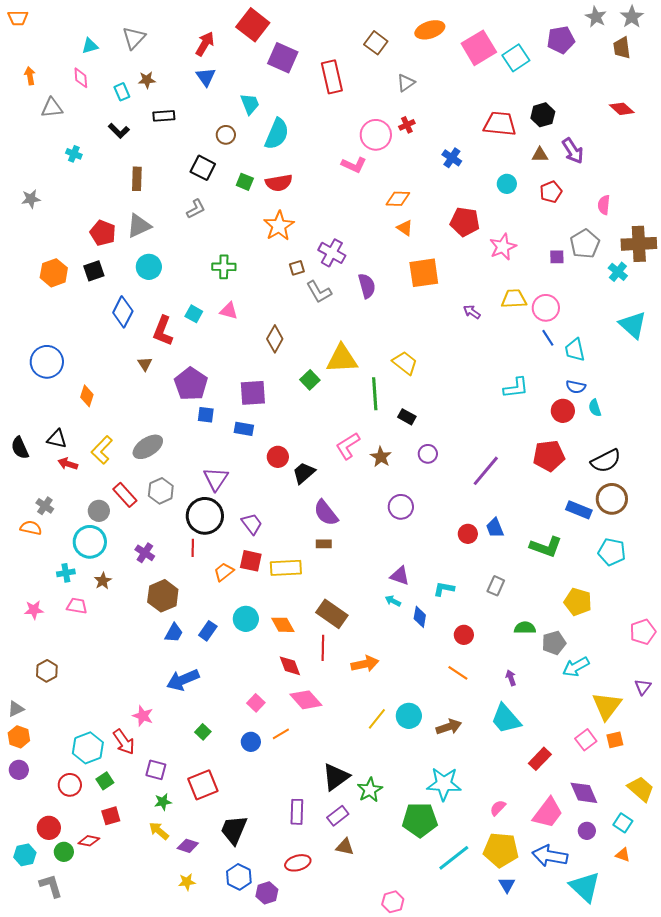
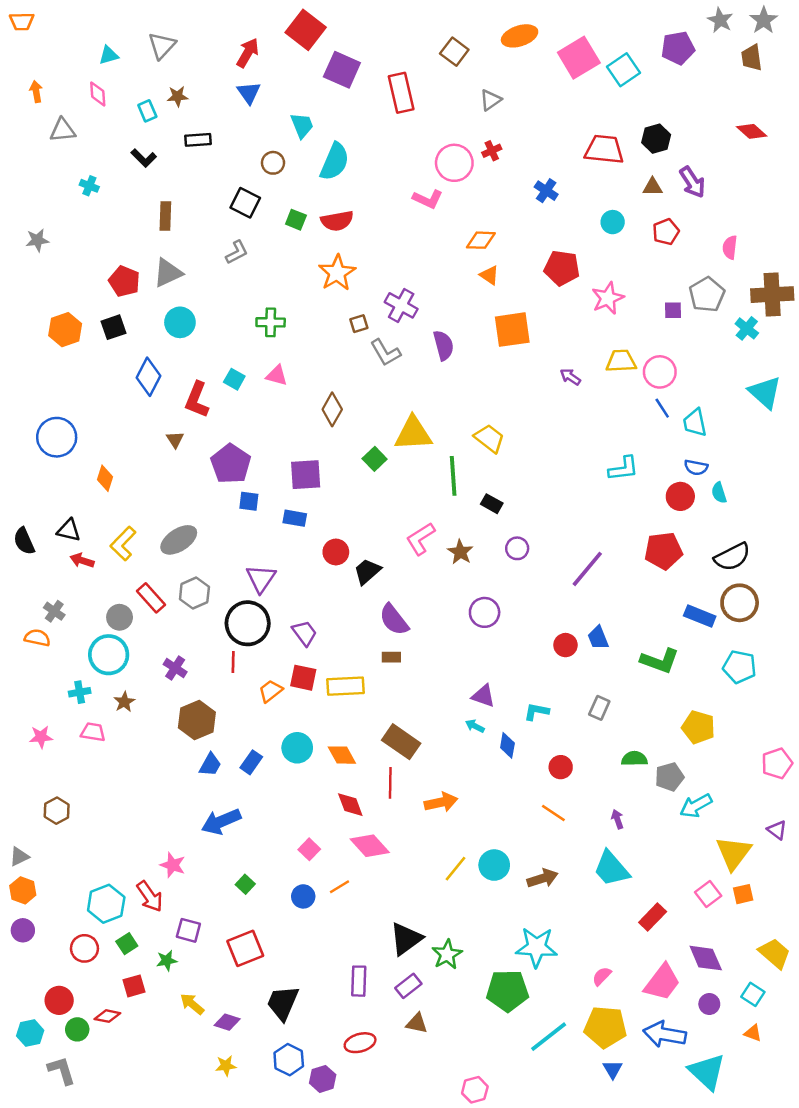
purple triangle: (643, 687) -> (777, 830), turned -30
green star: (163, 802) -> (167, 961), moved

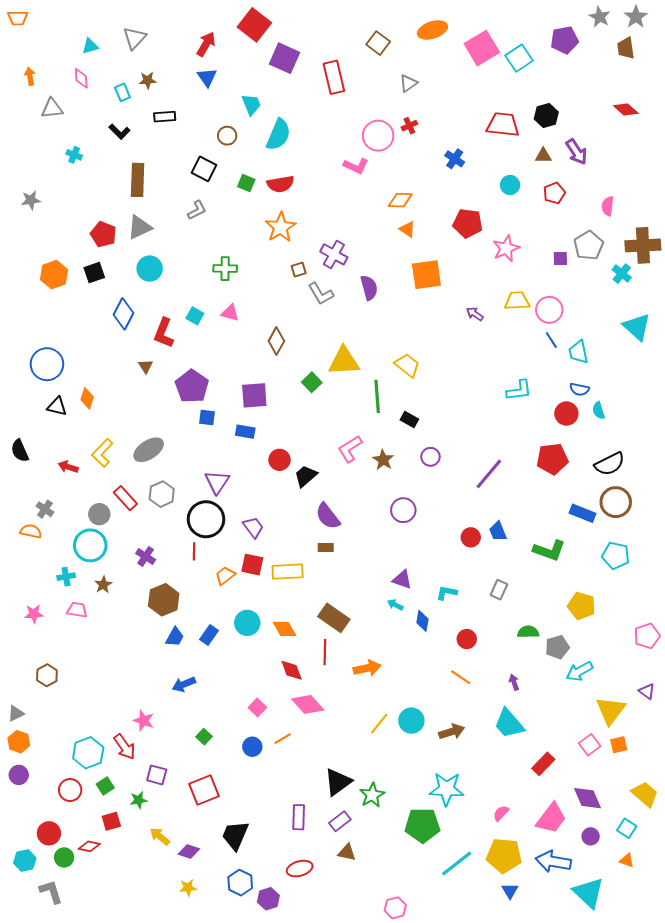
brown rectangle: (165, 216) -> (138, 180), size x1.4
black triangle: (69, 530) -> (57, 406), moved
blue arrow: (221, 822) -> (184, 684), size x0.7

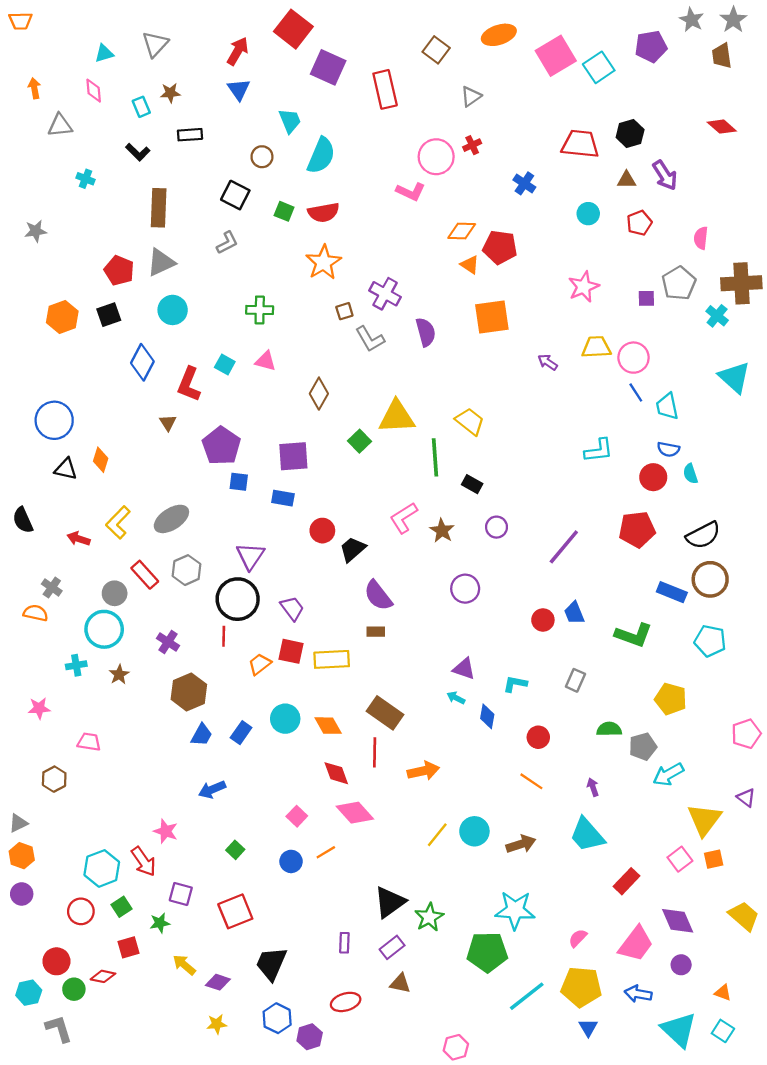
red pentagon: (468, 223) -> (500, 247), moved
pink trapezoid: (77, 610) -> (89, 742), moved
purple rectangle: (299, 817) -> (344, 943), size x0.7
cyan square: (627, 828) -> (723, 1031), moved
blue arrow: (553, 862) -> (638, 994), size x0.7

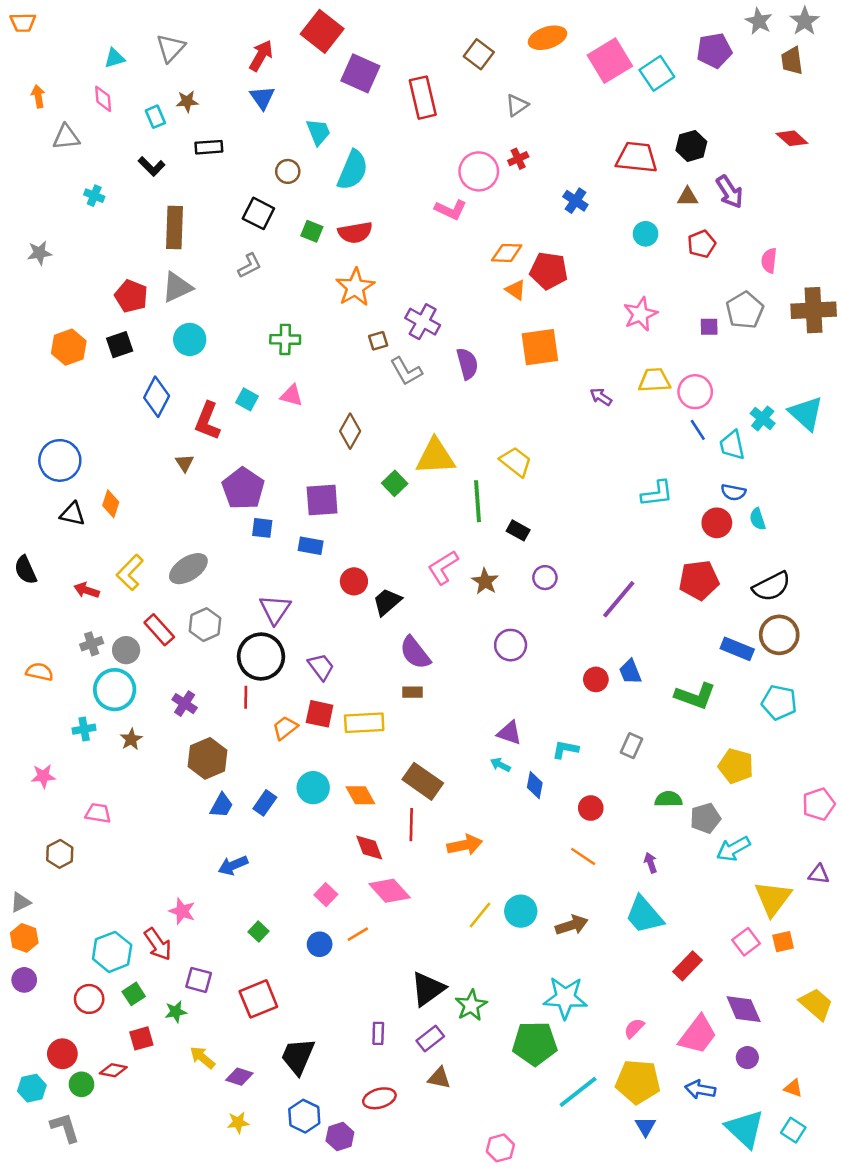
cyan cross: (717, 316) -> (763, 418), moved
gray cross: (52, 587) -> (92, 644), moved, turned 36
purple triangle: (746, 798) -> (819, 874), turned -30

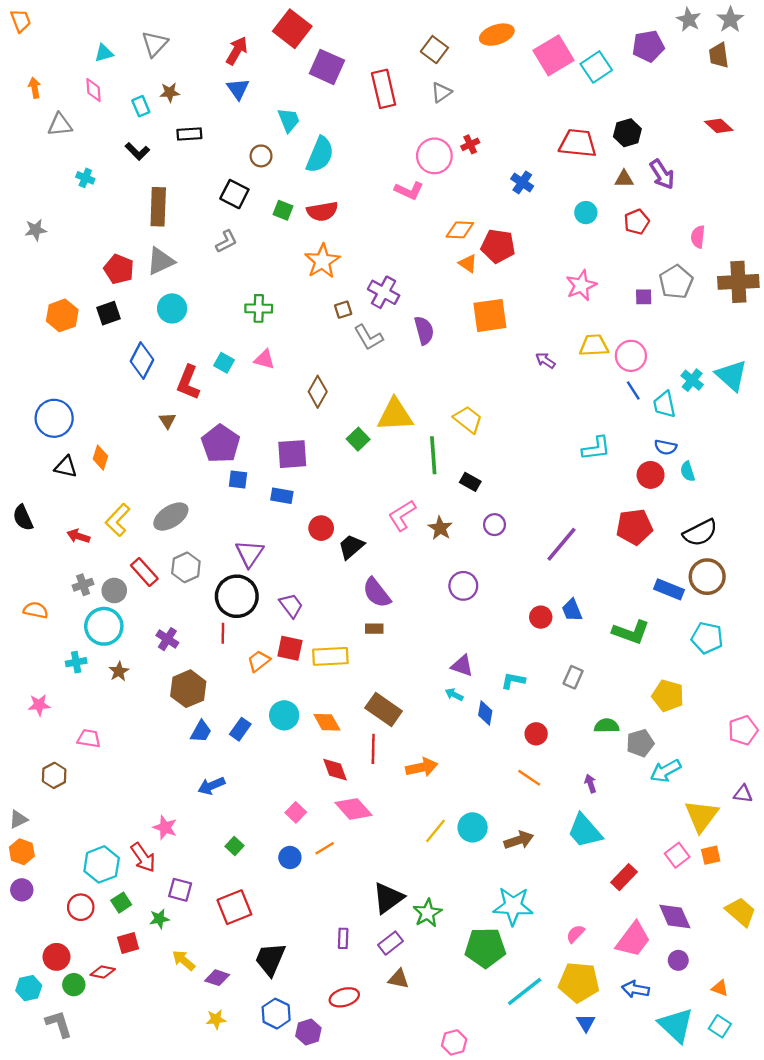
orange trapezoid: (23, 22) -> (21, 21), turned -110
gray triangle: (517, 105) -> (441, 92), moved

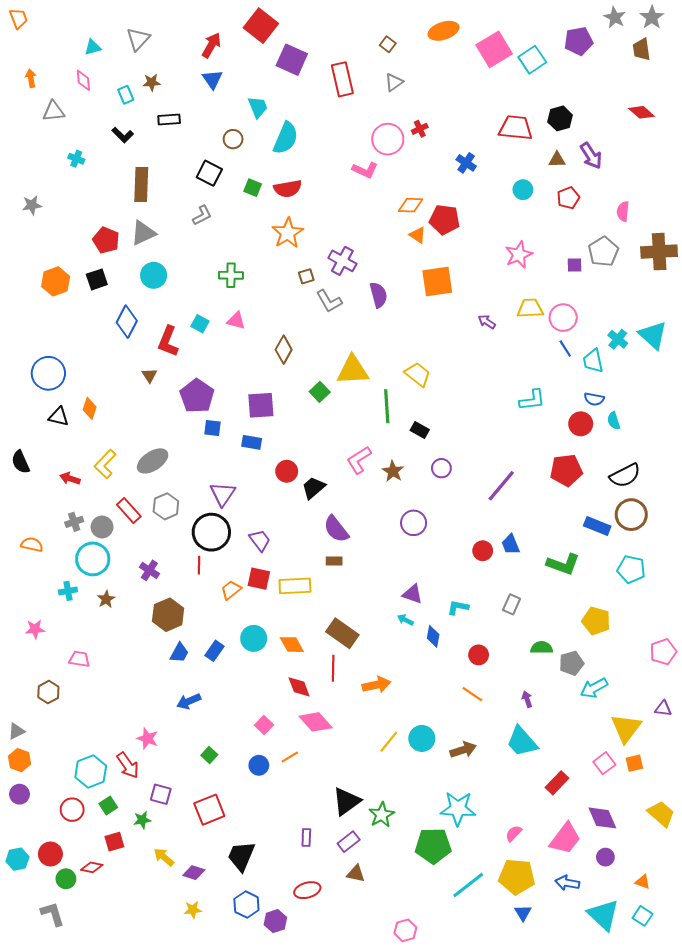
brown square: (434, 50) -> (388, 44), size x0.7
cyan hexagon: (29, 988) -> (17, 859), moved

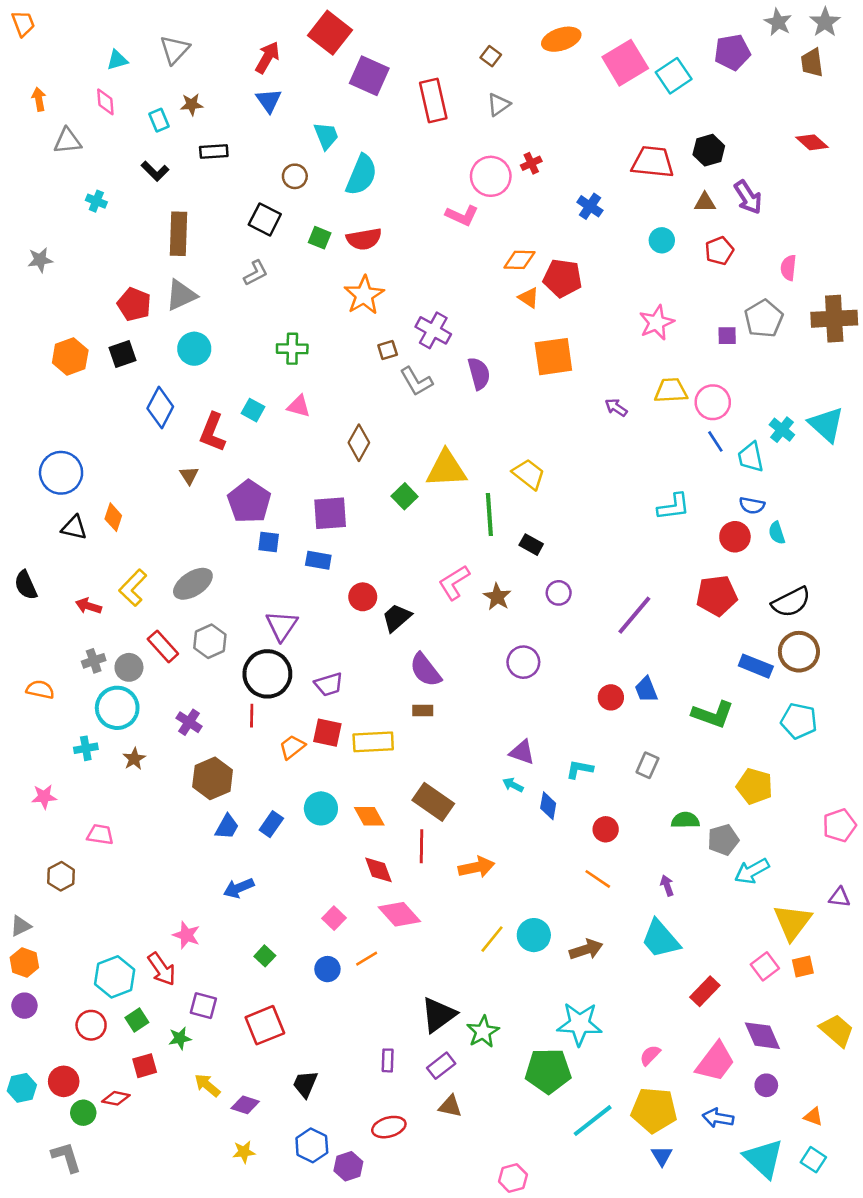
purple trapezoid: (260, 540) -> (329, 684), turned 110
black trapezoid: (241, 856) -> (305, 1084), size x0.7

